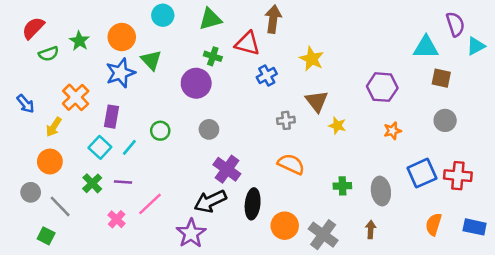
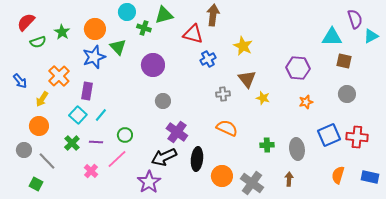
green cross: (213, 56) -> (144, 28), moved
green circle: (160, 131) -> (125, 135), moved

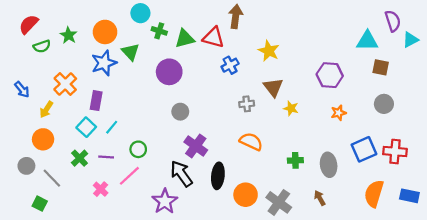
green triangle: (164, 15) -> (185, 39), moved
black arrow: (164, 157) -> (181, 174), turned 80
orange semicircle: (338, 175) -> (374, 194), size x1.4
brown arrow: (289, 179) -> (320, 198), turned -32

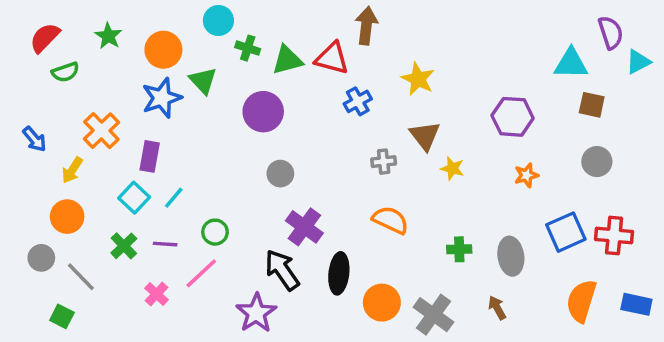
green star: (68, 35) -> (108, 36), moved

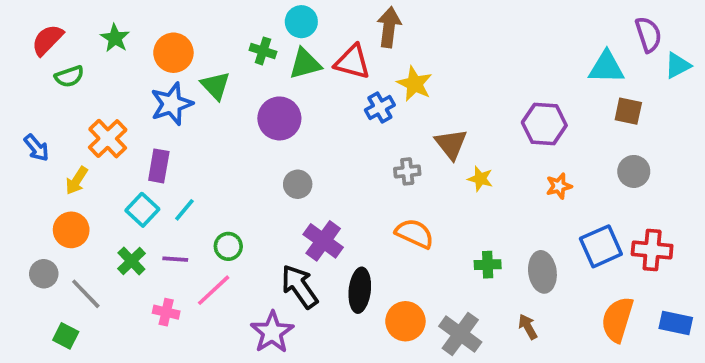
cyan circle: (218, 20) -> (301, 22), moved
yellow star: (418, 79) -> (415, 84), moved
pink cross: (157, 294) -> (166, 312), turned -30

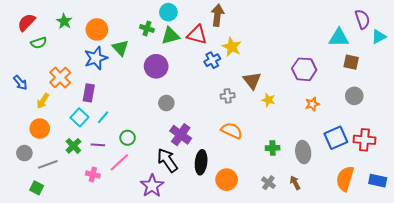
gray line: (86, 294) -> (48, 164), turned -66
gray cross: (460, 334) -> (268, 183), moved, size x0.6

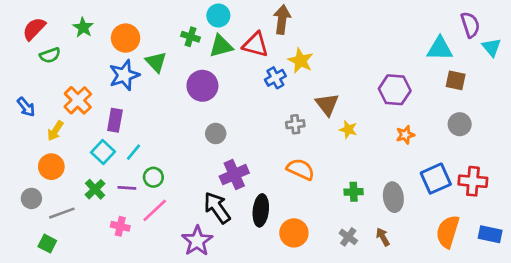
cyan triangle: (379, 37) -> (491, 47), turned -42
purple cross: (181, 135) -> (234, 175), turned 30
green circle: (128, 138) -> (153, 177), moved

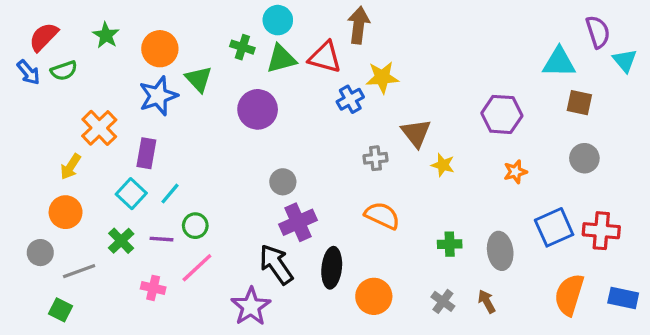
yellow star: (301, 61) -> (382, 77), turned -30
blue arrow: (26, 107) -> (28, 72), moved
gray circle: (216, 133) -> (283, 182), moved

